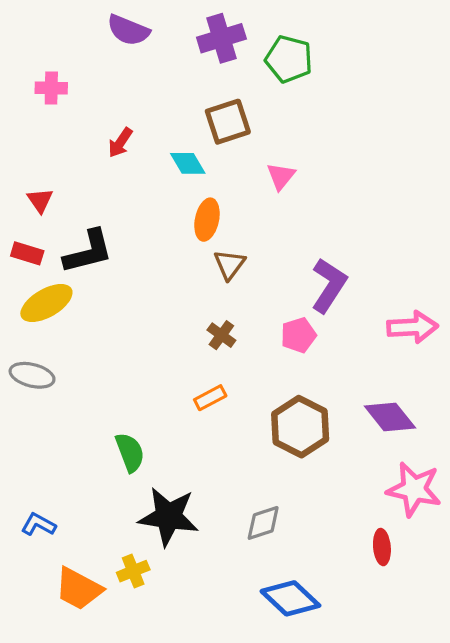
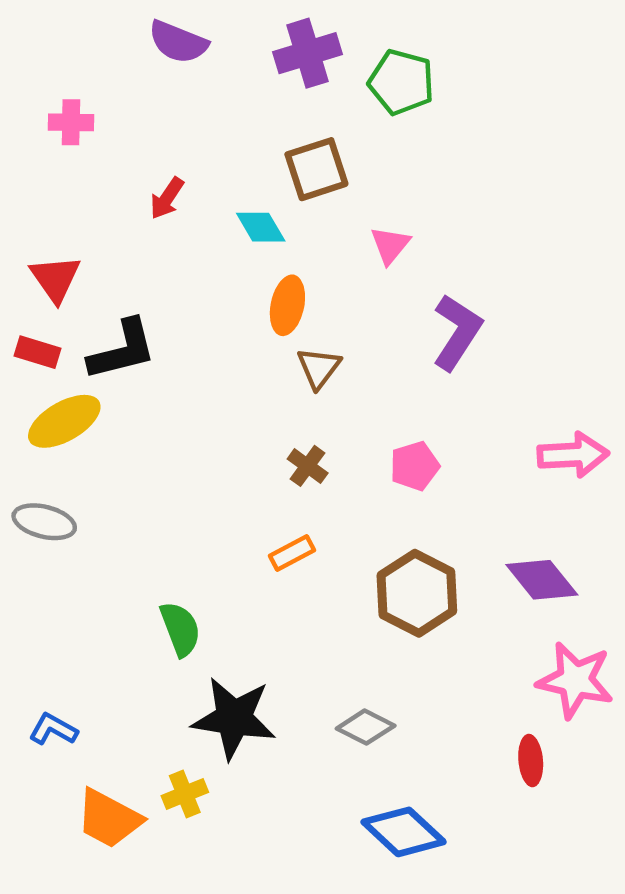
red triangle: (40, 200) -> (55, 279), size x1.4
purple L-shape: (329, 285) -> (457, 332), moved
gray diamond: (263, 523) -> (366, 727), turned 45

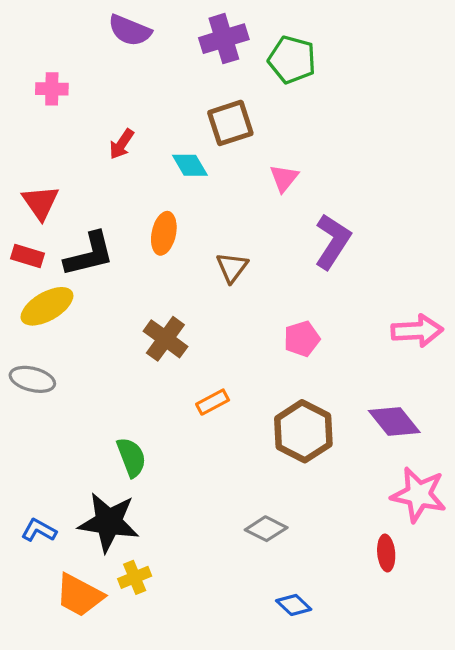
orange ellipse: (287, 305) -> (164, 233), moved
brown cross: (308, 466) -> (165, 339), moved, size x1.5
black star: (234, 718) -> (109, 522), moved
blue diamond: (403, 832) -> (294, 605), size x0.6

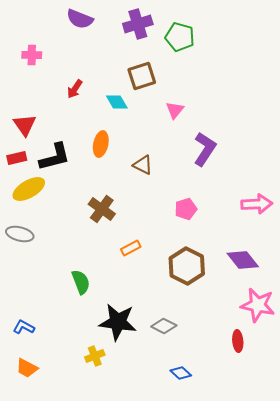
red rectangle: (28, 256) -> (17, 158), turned -30
brown triangle: (232, 267) -> (143, 165), turned -40
black star: (109, 522) -> (118, 322), moved
yellow cross: (135, 577) -> (95, 356), moved
orange trapezoid: (79, 595) -> (27, 368), moved, size x0.7

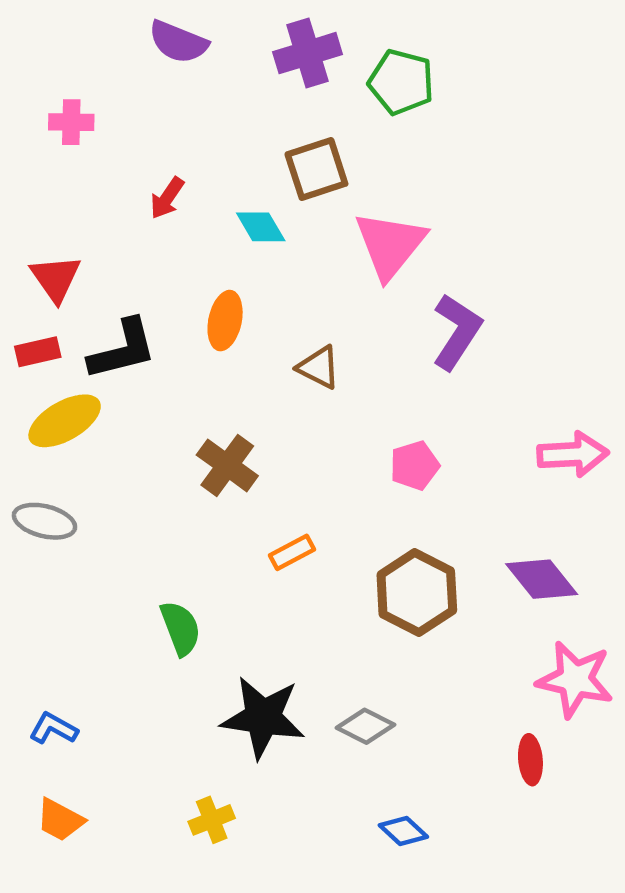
pink triangle: (175, 110) -> (390, 245), size x1.8
yellow cross: (95, 356) -> (212, 820), moved

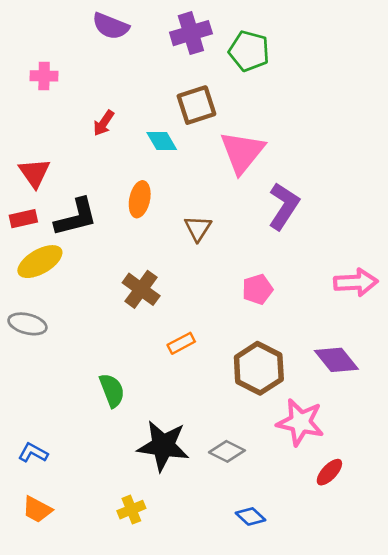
brown triangle: (319, 367) -> (198, 228), turned 36
pink star: (575, 679) -> (300, 422), moved
red ellipse: (530, 760) -> (329, 472), turned 48

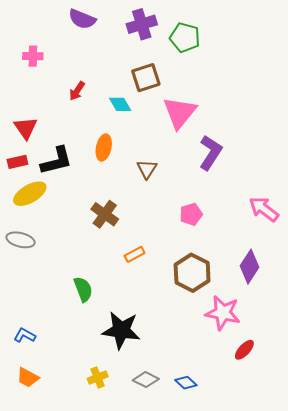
pink arrow: (356, 282) -> (264, 209), turned -140
purple diamond: (336, 360) -> (250, 267), turned 72
gray diamond: (227, 451) -> (146, 380), moved

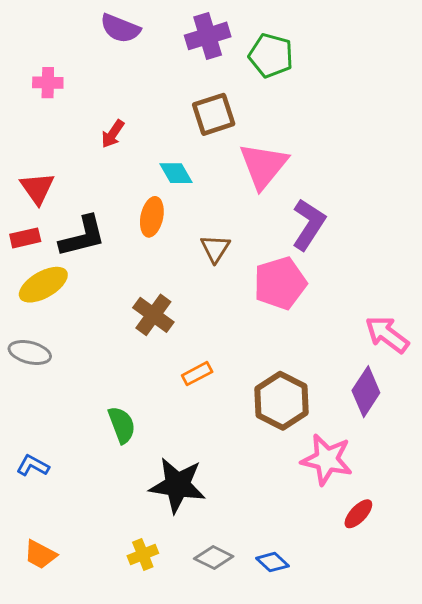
cyan diamond: (120, 104) -> (176, 173), moved
pink arrow: (264, 209) -> (387, 334), moved
pink pentagon: (191, 214) -> (280, 283), moved, size x1.6
blue L-shape: (25, 335) -> (33, 466), moved

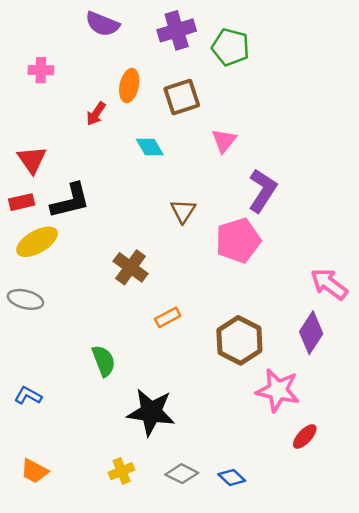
pink triangle: (263, 166) -> (224, 141), size x0.6
orange ellipse: (152, 217) -> (129, 85), moved

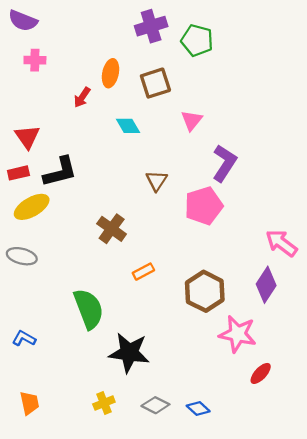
purple semicircle: (102, 24) -> (23, 21), moved
green semicircle: (104, 361) -> (89, 309), size x1.5
orange trapezoid: (34, 471) -> (29, 403), turned -130

